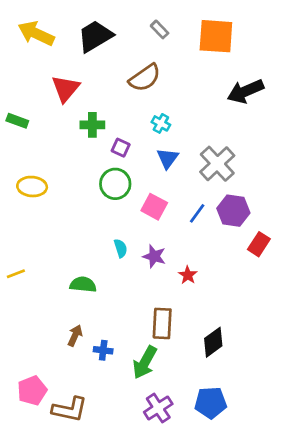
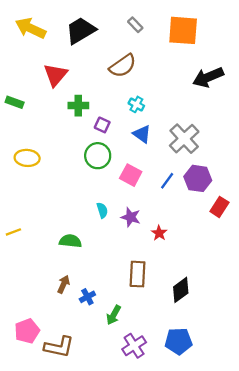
blue triangle: (168, 158) -> (142, 134), turned -30
blue cross: (103, 350) -> (87, 297), turned -35
green arrow: (145, 362) -> (114, 315), moved, size x0.7

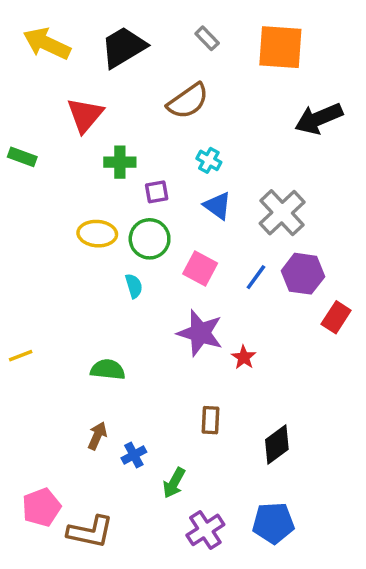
purple square: (102, 125) -> (157, 192), turned -35
yellow ellipse: (27, 158) -> (97, 234), moved
cyan semicircle: (102, 210) -> (134, 286), moved
purple star: (131, 217) -> (200, 333), size x1.5
brown rectangle: (138, 274) -> (211, 420), size x0.7

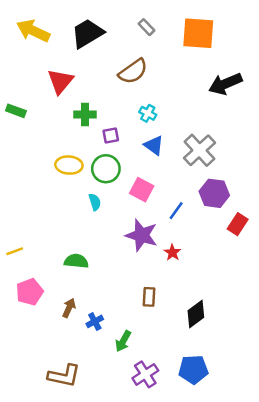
blue line: (256, 277) -> (176, 211), moved
pink pentagon: (41, 507) -> (30, 292), moved

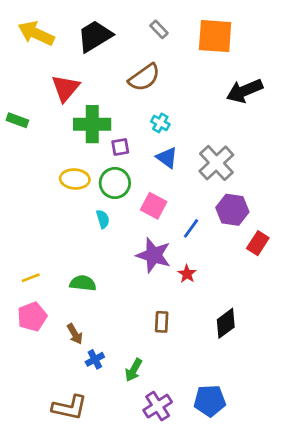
green cross: (85, 115) -> (92, 124), size x1.5
yellow line: (15, 251) -> (31, 278), moved
brown arrow: (69, 308) -> (75, 334), turned 126
black diamond: (196, 314) -> (226, 323), moved
blue cross: (95, 321) -> (95, 359), moved

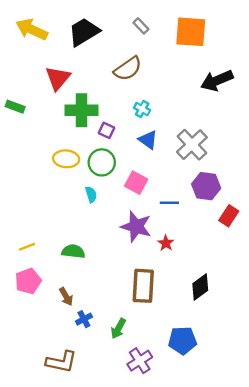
purple square: (120, 147) -> (106, 130), turned 35
blue line: (191, 228) -> (169, 203), turned 54
brown rectangle: (162, 322) -> (143, 286), size x1.8
blue pentagon: (210, 401) -> (182, 340), moved

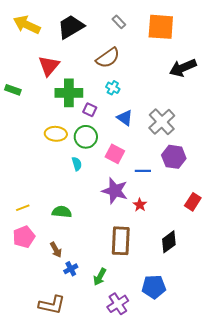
cyan cross: (142, 109) -> (113, 88), moved
red rectangle: (229, 216) -> (193, 202), moved

